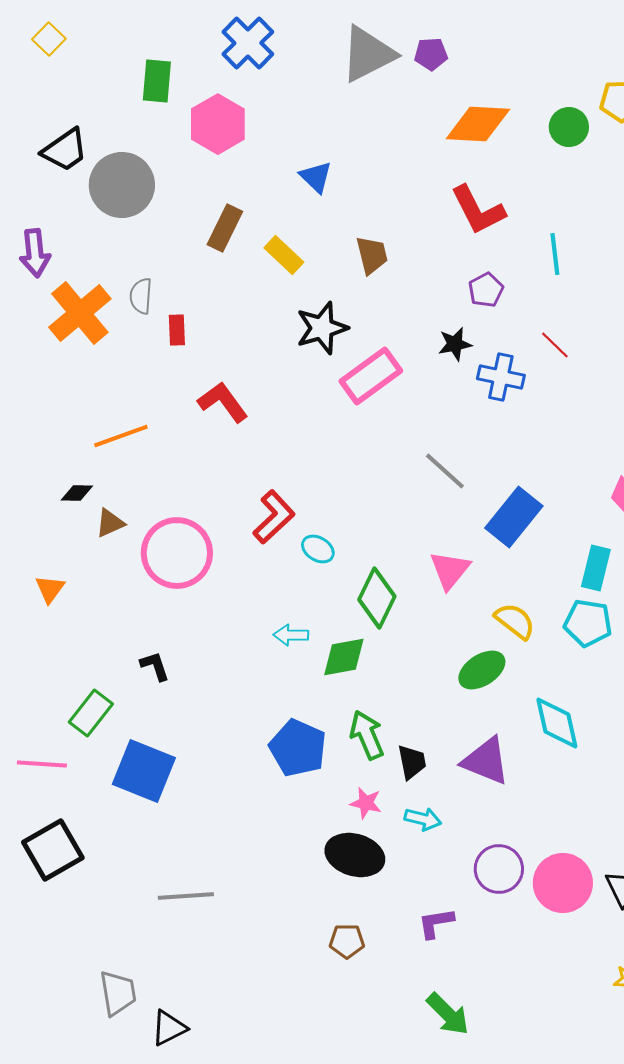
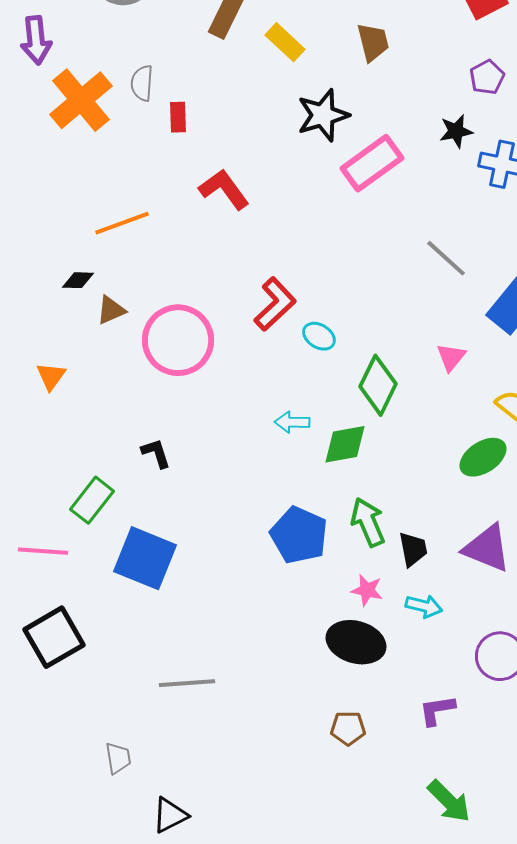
pink triangle: (450, 570) -> (451, 357), size x0.7
gray trapezoid: (118, 993) -> (118, 758), moved, size x0.7

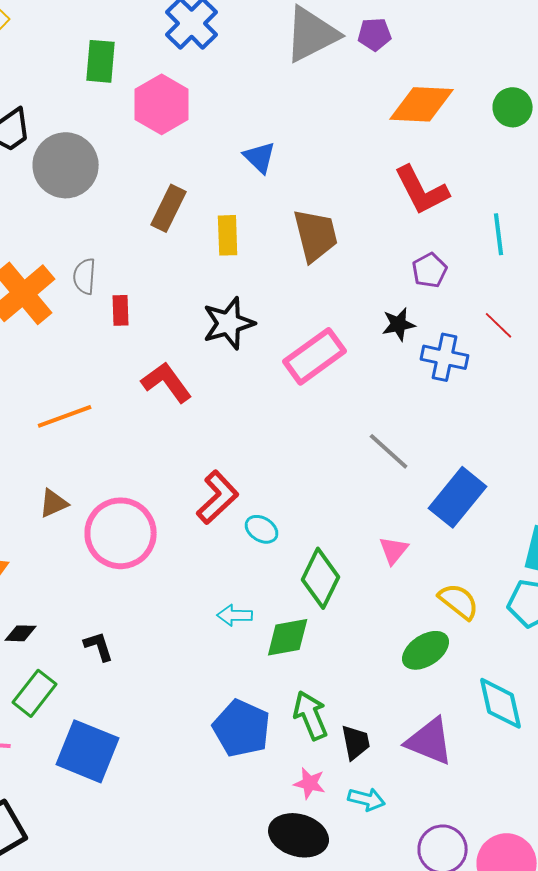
yellow rectangle: (285, 42) -> (228, 235), turned 45
brown trapezoid: (373, 42) -> (316, 235), size x1.4
black star: (323, 115) -> (229, 323), moved
black diamond: (78, 280) -> (21, 633), moved

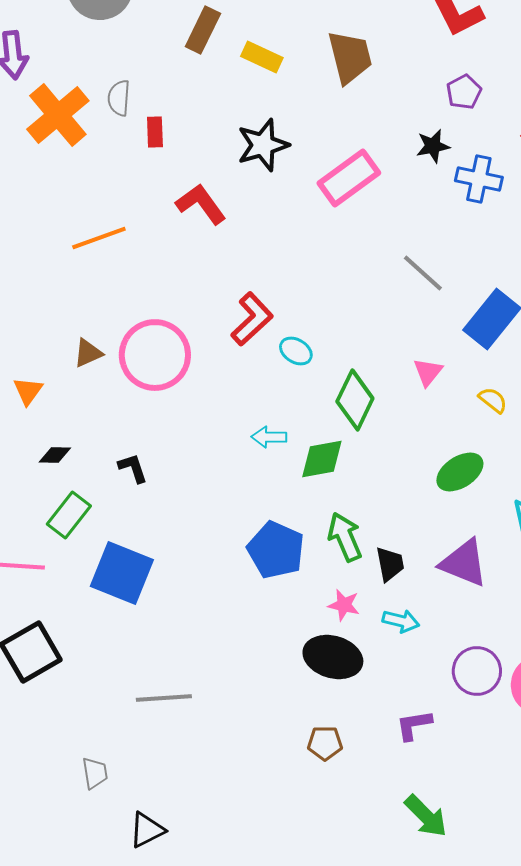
yellow rectangle: (228, 235) -> (262, 57), turned -63
brown triangle: (54, 503) -> (88, 353), moved
yellow semicircle: (459, 601) -> (493, 400), moved, size x0.7

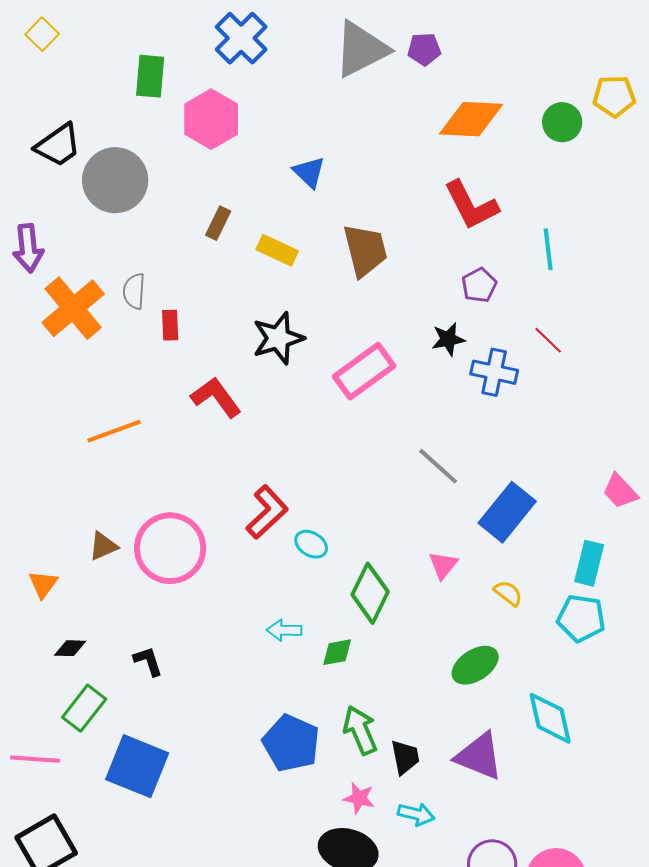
brown rectangle: (203, 30) -> (218, 223), size x0.7
green diamond: (322, 459) -> (337, 652), size x0.7

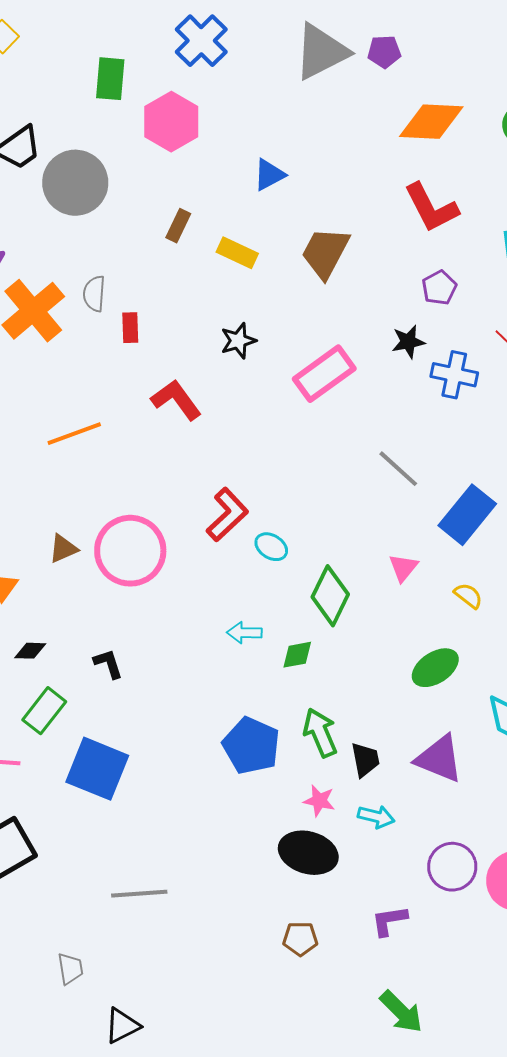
blue triangle: (309, 172) -> (269, 175), turned 48
brown trapezoid: (365, 250) -> (325, 253), turned -138
black star: (278, 338) -> (238, 341), size x0.7

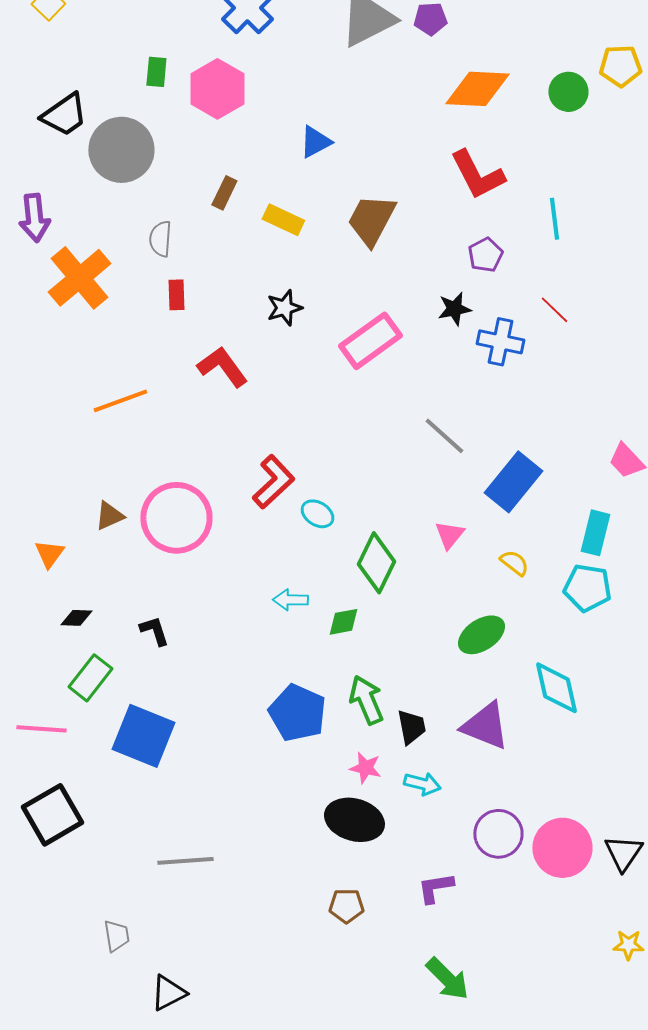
green rectangle: (110, 79) -> (156, 72), moved, size x0.7
gray semicircle: (94, 294) -> (160, 239), moved

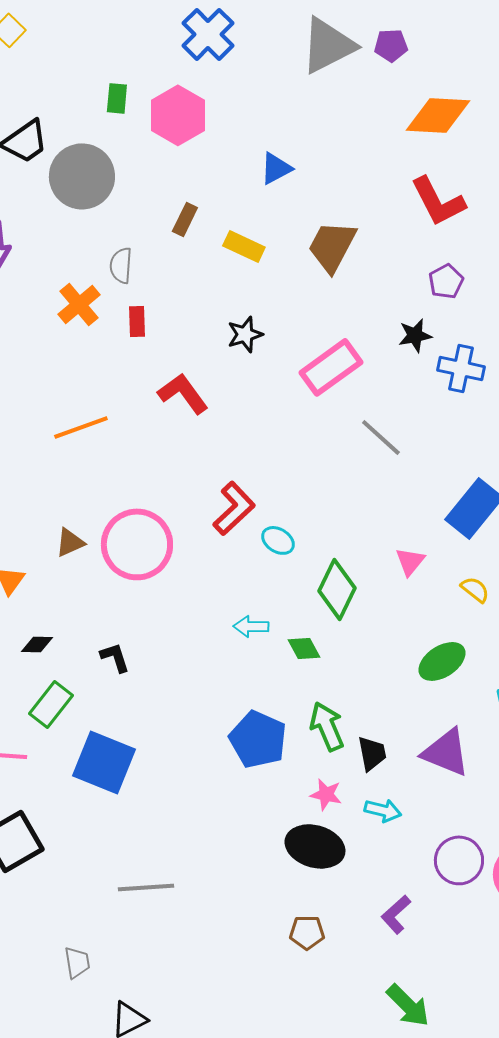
orange cross: (79, 278) -> (79, 304), moved, size x0.7
gray line: (444, 436) -> (381, 437), moved
green diamond: (343, 622) -> (304, 648), turned 72
purple L-shape: (435, 888) -> (396, 914), turned -33

